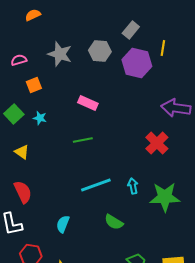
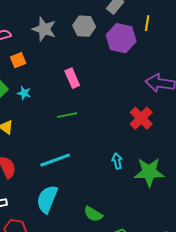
pink rectangle: (88, 103) -> (72, 78), turned 42
cyan line: (96, 185) -> (55, 160), moved
green semicircle: (114, 222) -> (93, 214), moved
cyan semicircle: (63, 224) -> (47, 199), size x1.6

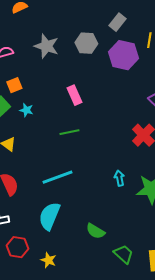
orange square: (18, 60) -> (14, 85), moved

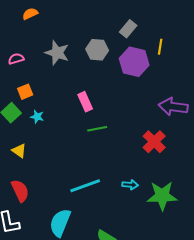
green line: (69, 132) -> (97, 129), moved
cyan line: (57, 177) -> (85, 186), moved
cyan arrow: (119, 178) -> (130, 185), turned 105

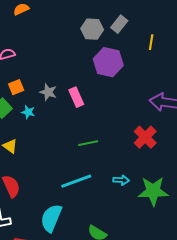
gray hexagon: (97, 50) -> (92, 29), moved
gray star: (57, 53) -> (48, 92), moved, size x0.7
purple hexagon: (134, 62) -> (108, 62), moved
green line: (97, 129) -> (88, 143), moved

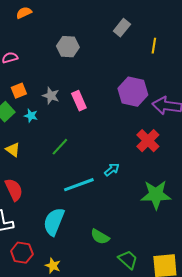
gray hexagon: (92, 29) -> (68, 47), moved
purple hexagon: (108, 62) -> (133, 92), moved
green line: (88, 143) -> (60, 147), moved, turned -36
cyan arrow: (121, 180) -> (112, 170), moved, turned -42

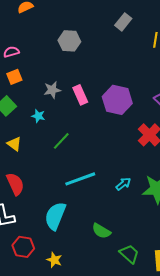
orange square: (19, 91) -> (14, 77), moved
purple hexagon: (133, 92) -> (117, 100), moved
gray star: (51, 96) -> (52, 90), turned -30
cyan star: (31, 116) -> (38, 116), moved
cyan arrow: (112, 170) -> (123, 184), moved

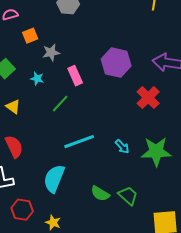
orange square: (14, 77) -> (30, 36), moved
pink rectangle: (80, 95) -> (75, 76), moved
cyan arrow: (123, 184) -> (122, 147), turned 84
green trapezoid: (129, 254) -> (128, 196), moved

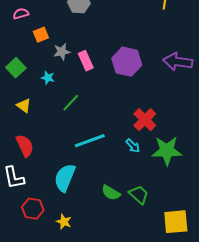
pink rectangle: (75, 76) -> (86, 61), moved
red cross: (148, 98) -> (145, 120), moved

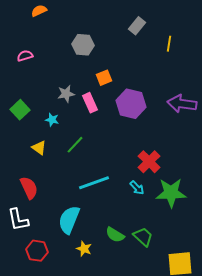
orange square: (41, 35) -> (104, 78), moved
yellow triangle: (24, 106) -> (39, 148), moved
yellow star: (64, 222) -> (84, 249), moved

